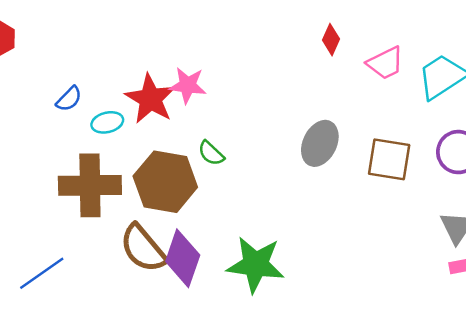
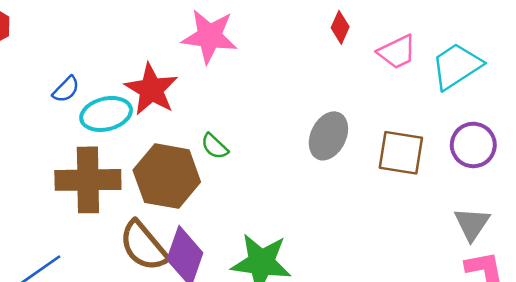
pink star: (188, 85) -> (209, 36), moved, size x1.4
cyan ellipse: (107, 122) -> (106, 114), size x1.5

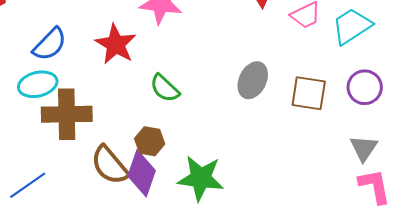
blue semicircle: (66, 89) -> (50, 44), size x1.6
cyan ellipse: (106, 114) -> (38, 84), moved
green semicircle: (215, 146) -> (165, 88), size x1.4
brown hexagon: (167, 176) -> (150, 141), moved, size x0.6

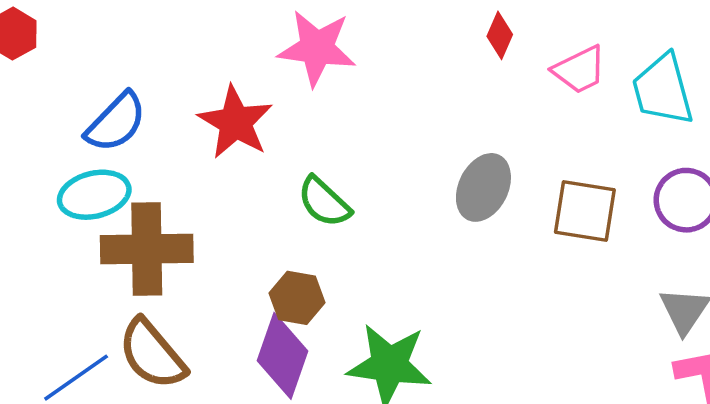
cyan trapezoid: (352, 26) -> (663, 90), turned -72
brown semicircle: (110, 165) -> (152, 354), moved

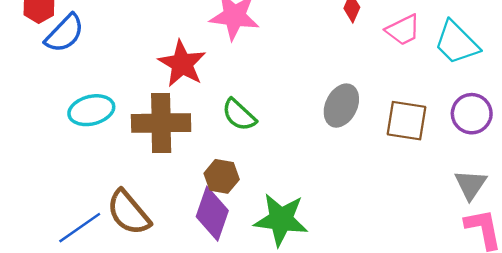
cyan trapezoid: (663, 90) -> (457, 43), turned -30
blue semicircle: (116, 122) -> (65, 33), moved
brown cross: (147, 249) -> (161, 123), moved

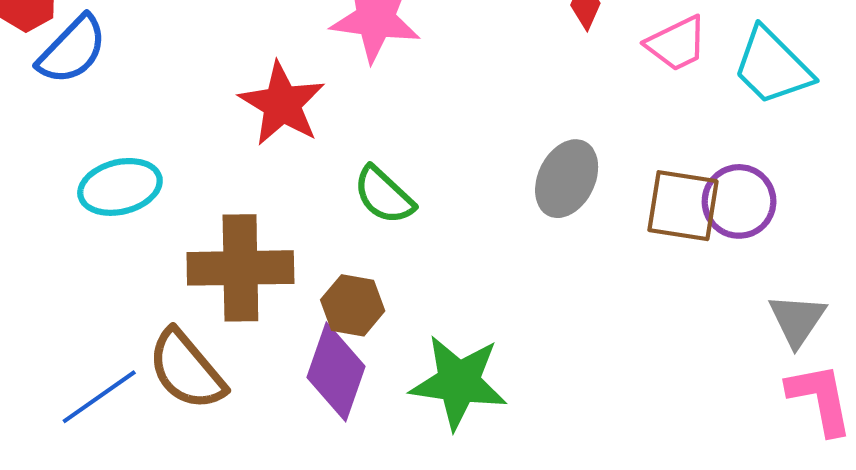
purple circle: (472, 114) -> (739, 201), moved
brown cross: (161, 123) -> (240, 268), moved

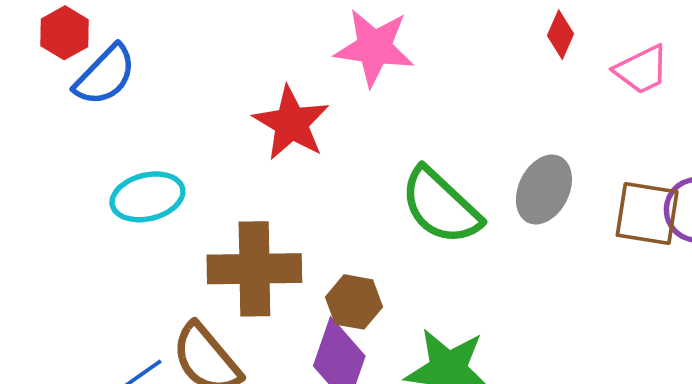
green semicircle: (384, 195) -> (441, 206), moved, size x1.5

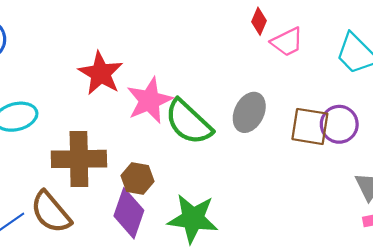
pink star: (374, 48) -> (149, 100), moved, turned -30
pink trapezoid: (642, 70) -> (287, 42), moved

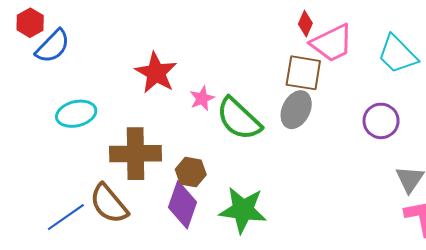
pink trapezoid: (287, 42) -> (332, 43), size x1.4
pink star: (149, 100) -> (202, 98), size x0.6
brown square: (310, 126) -> (303, 73), moved

